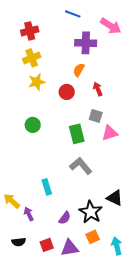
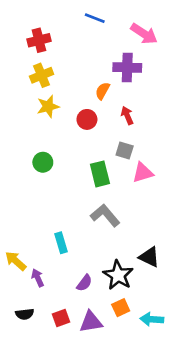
purple cross: (86, 43) -> (127, 67), moved
cyan arrow: (117, 246) -> (152, 319), turned -72

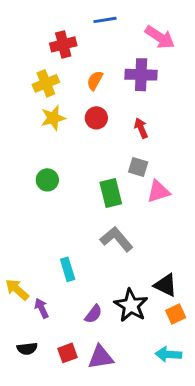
blue line: (95, 18) -> (105, 20), turned -30
red cross: (39, 40) -> (63, 44), moved
orange semicircle: (103, 91) -> (95, 80), moved
red circle: (87, 119) -> (96, 118), moved
orange square: (121, 308) -> (176, 314), moved

